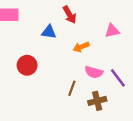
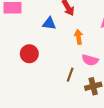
orange arrow: (81, 47) -> (79, 37), turned 104

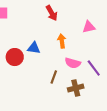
blue triangle: (49, 23) -> (34, 48), moved

